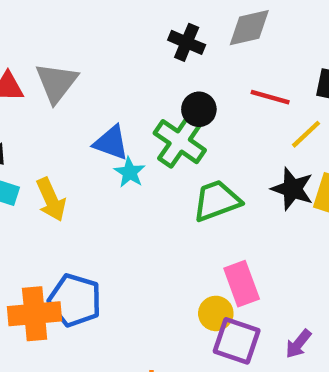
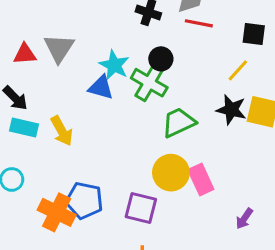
red line: (270, 97) -> (199, 23), moved
cyan star: (130, 172) -> (114, 65), moved, size x1.4
yellow circle: (216, 313) -> (171, 173), moved, size x1.5
orange cross: (35, 314) -> (57, 212), turned 36
purple square: (237, 341) -> (141, 208), moved

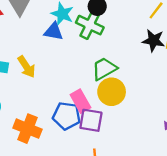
green trapezoid: (179, 122) -> (104, 69), moved
pink rectangle: (201, 179) -> (80, 101), moved
blue pentagon: (84, 200) -> (67, 116), moved

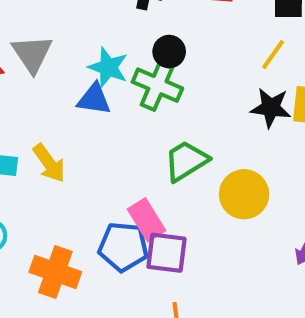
yellow circle: (112, 92) -> (244, 194), moved

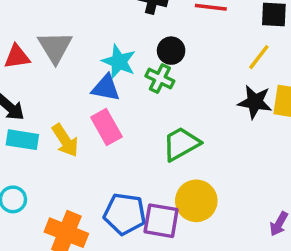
green cross: (157, 85) -> (160, 78), size x0.7
yellow circle: (244, 194) -> (196, 201), moved
pink rectangle: (147, 220) -> (106, 127), moved

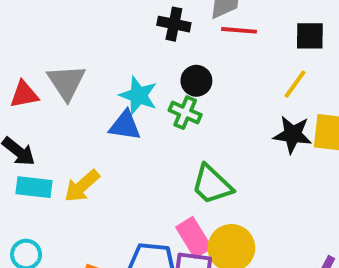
pink rectangle: (106, 127) -> (194, 237), moved
yellow arrow: (65, 140) -> (82, 186), turned 84
green trapezoid: (181, 144) -> (212, 185), turned -105

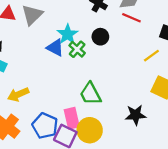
green cross: (185, 113) -> (77, 49), moved
black star: (293, 135) -> (136, 115), moved, turned -30
yellow arrow: (82, 186) -> (18, 94), moved

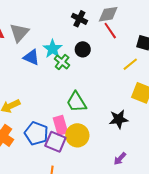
red line: (131, 18) -> (110, 31), turned 36
blue triangle: (55, 48) -> (31, 57), moved

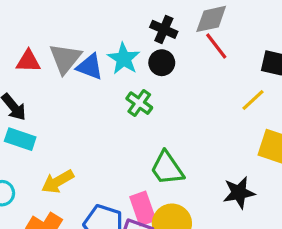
cyan star: (53, 49) -> (124, 59), moved
black circle: (83, 49) -> (162, 63), moved
blue triangle: (31, 57) -> (90, 67), moved

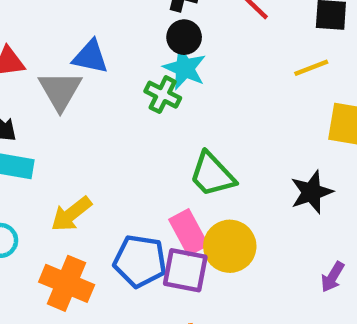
gray triangle: (65, 58) -> (60, 91), moved
cyan star: (124, 59) -> (185, 68), moved
yellow line: (253, 100) -> (311, 68), turned 30

